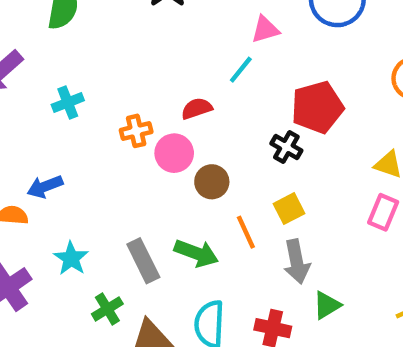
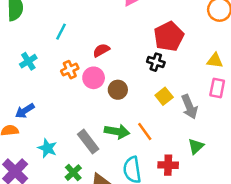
cyan line: (241, 70) -> (61, 32), moved
orange line: (246, 232) -> (145, 132), moved
gray arrow: (297, 262) -> (189, 107), moved

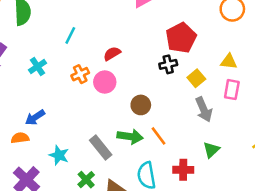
black cross: (156, 62) -> (168, 64), turned -30
brown circle: (118, 90) -> (141, 105), moved
yellow square: (164, 96) -> (196, 78), moved

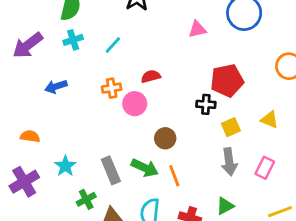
cyan cross: (37, 66) -> (73, 40), moved
pink rectangle: (232, 90) -> (265, 168), moved
blue arrow: (35, 117) -> (56, 87), moved

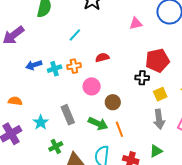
cyan cross: (73, 40) -> (55, 69), moved
pink circle: (135, 104) -> (92, 86), moved
gray rectangle: (111, 170) -> (68, 115), moved

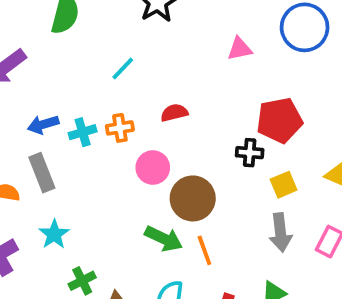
brown circle: (113, 102) -> (193, 198), size x1.5
gray rectangle: (68, 115) -> (42, 173), moved

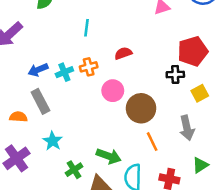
cyan line: (123, 68) -> (87, 28), turned -30
gray arrow: (280, 233) -> (187, 128), moved
green arrow: (164, 239) -> (109, 156), moved

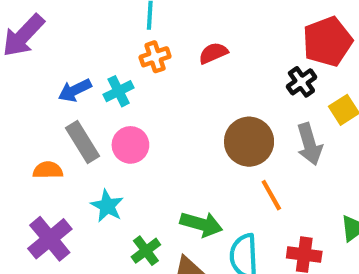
orange cross: (89, 67) -> (155, 57), moved
black cross: (175, 74) -> (301, 82), turned -30
pink circle: (113, 91) -> (130, 145), moved
gray arrow: (187, 128) -> (309, 144), moved

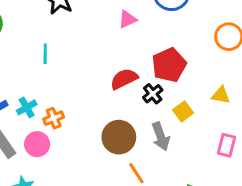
red semicircle: (213, 53) -> (124, 79), moved, size x1.4
orange cross: (155, 57) -> (54, 118), moved

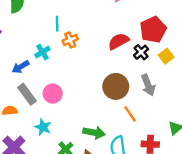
cyan cross: (27, 107) -> (42, 52), moved
yellow square: (183, 111) -> (166, 56), moved
orange cross: (54, 118) -> (70, 40), moved

